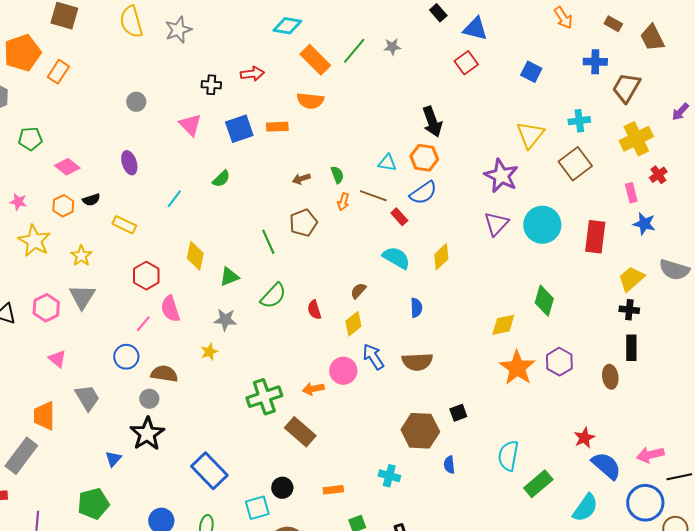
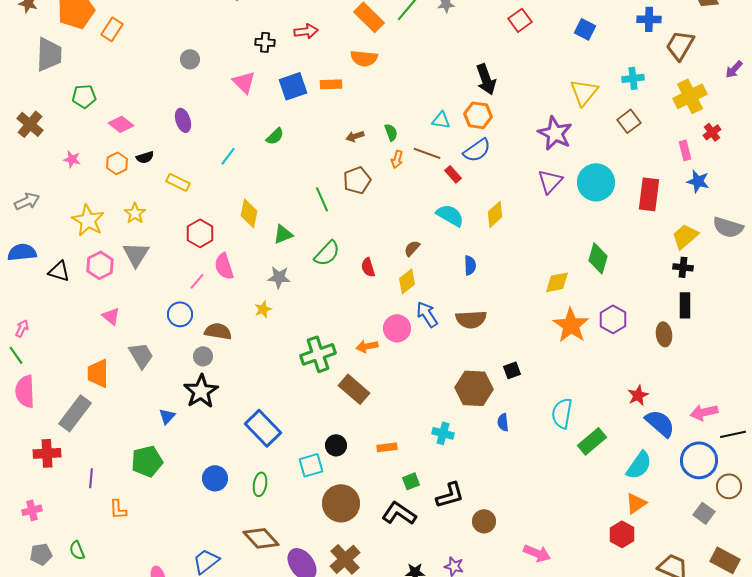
brown square: (575, 164) -> (629, 121), size x0.7
yellow star: (34, 241) -> (88, 220), moved

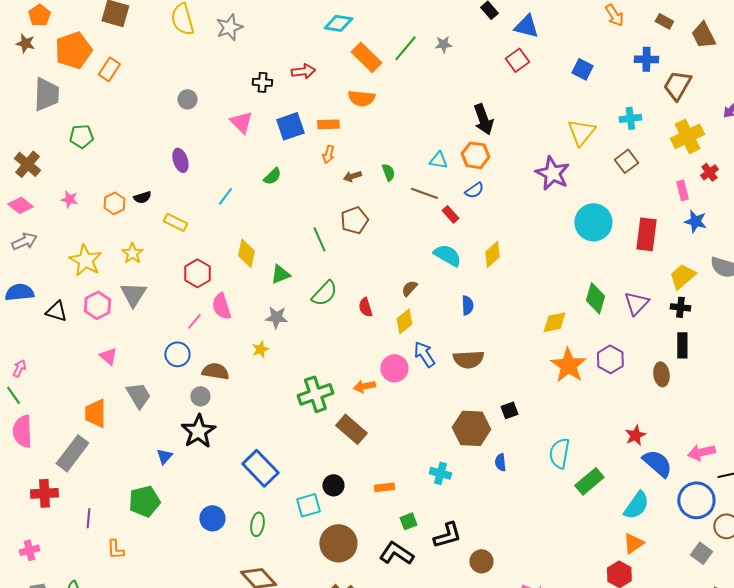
pink diamond: (121, 124) -> (20, 205), moved
blue semicircle: (477, 150) -> (474, 190), size x0.7
orange arrow: (397, 159) -> (328, 154), moved
purple triangle: (550, 181) -> (636, 303), moved

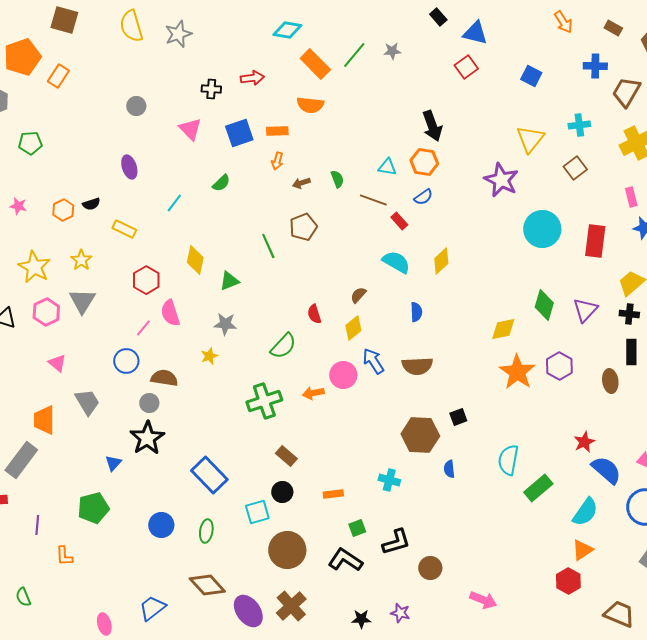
green semicircle: (324, 293) -> (283, 346), moved
brown rectangle: (351, 429) -> (286, 456), moved, size x0.7

